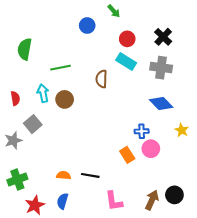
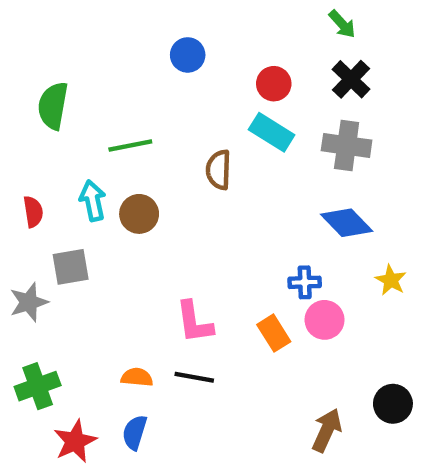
green arrow: (114, 11) -> (342, 24), moved
gray square: (33, 124) -> (71, 267), turned 30
black circle: (174, 195) -> (393, 404), moved
pink L-shape: (114, 201) -> (194, 322), moved

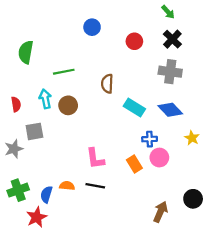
cyan rectangle: (272, 132) -> (134, 108), moved
blue semicircle: (135, 432) -> (46, 194), moved

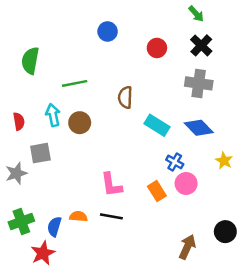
blue cross: (150, 139) -> (175, 162), turned 32

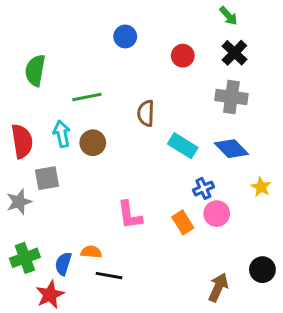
red semicircle: (19, 121) -> (22, 141), size x1.6
blue cross: (175, 162) -> (203, 188), turned 36
black line: (111, 216) -> (109, 276), moved

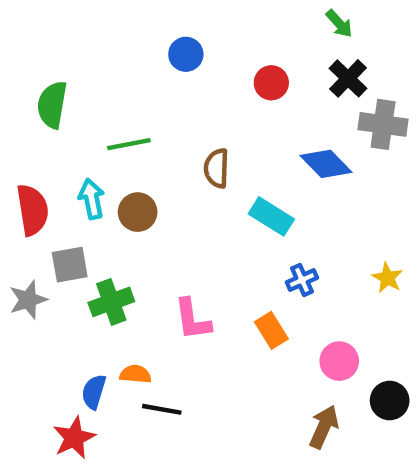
gray cross: (231, 97) -> (383, 124), moved
blue diamond: (231, 149) -> (326, 164), moved
pink circle: (217, 214) -> (339, 361), moved
green cross: (25, 258) -> (111, 302), moved

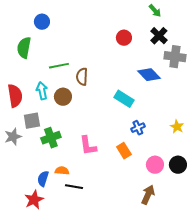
blue circle: (186, 54) -> (42, 22), moved
brown semicircle: (217, 168) -> (82, 77), moved
black circle: (390, 401) -> (178, 165), moved

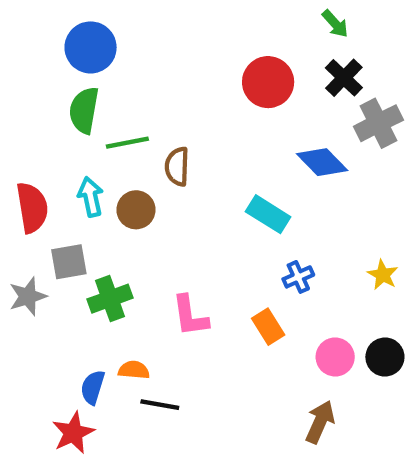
blue circle: (42, 22) -> (91, 47), size x1.5
red circle: (124, 38) -> (268, 82), size x1.5
green semicircle: (24, 48) -> (84, 110), moved
gray cross: (175, 57) -> (378, 123), turned -35

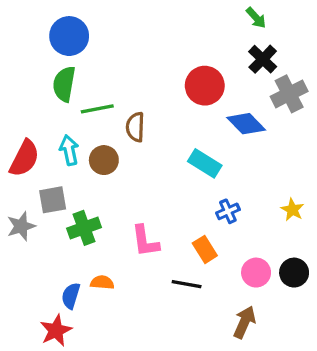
red circle: (268, 82) -> (205, 86), moved
red semicircle: (32, 208) -> (24, 158), turned 36
black line: (160, 405) -> (187, 284), moved

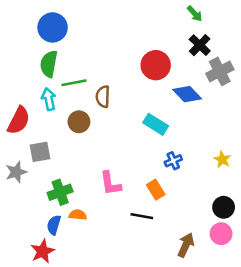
cyan arrow: (69, 150) -> (49, 99), moved
green cross: (84, 228) -> (60, 192), moved
pink circle: (256, 273) -> (221, 234), moved

